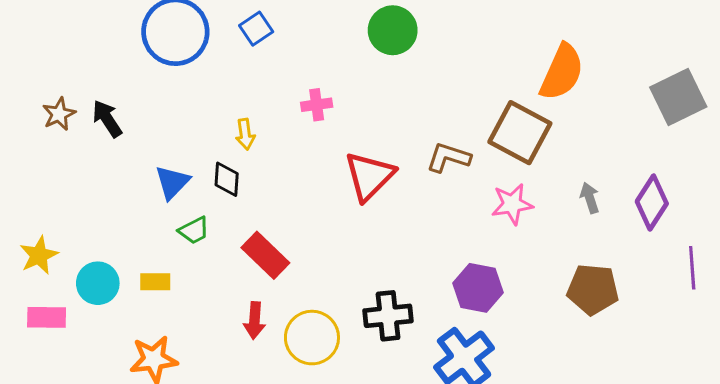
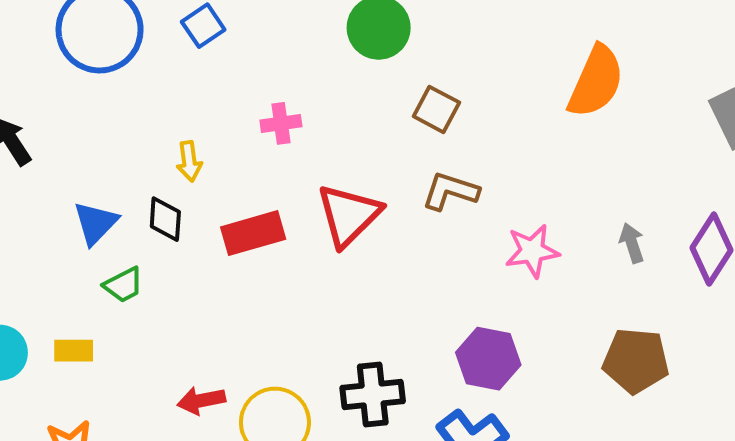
brown square: (520, 133) -> (436, 109), moved, size x0.6
red rectangle: (265, 255) -> (253, 233), moved, turned -60
red arrow: (255, 320) -> (201, 400), turned 75

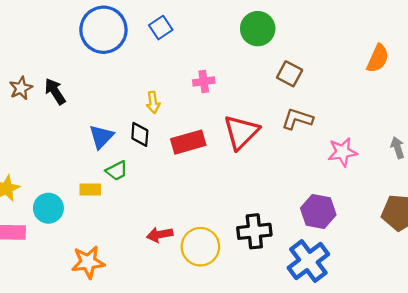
orange semicircle: (596, 82) -> (378, 58), size x0.7
yellow rectangle: (74, 351) -> (90, 189), moved

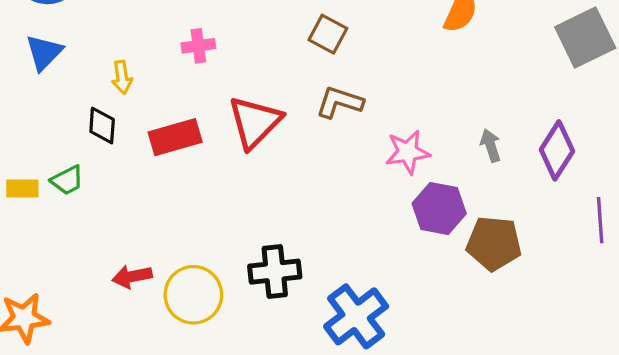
blue triangle: (101, 137) -> (44, 52), moved
yellow rectangle: (90, 189) -> (22, 189), moved
purple hexagon: (318, 211) -> (439, 208), moved

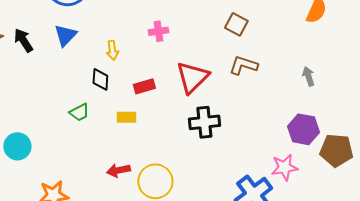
red rectangle: (175, 137) -> (144, 86), size x0.7
gray arrow: (491, 145) -> (308, 76), moved
pink star: (408, 152) -> (284, 167), moved
yellow rectangle: (22, 189) -> (126, 117), moved
black cross: (275, 272) -> (204, 122), moved

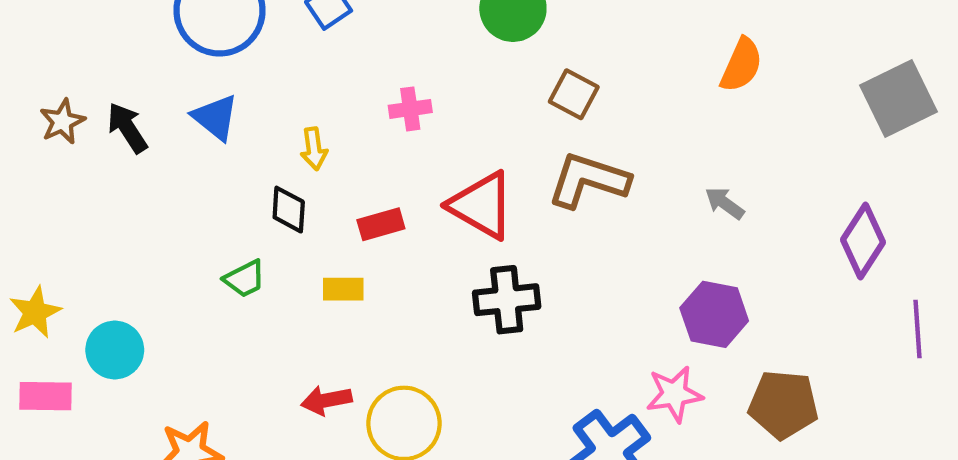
blue triangle: (65, 35) -> (215, 117), turned -35
brown L-shape: (243, 65) -> (588, 180), size x1.4
gray arrow: (308, 76) -> (725, 203), turned -36
red triangle: (192, 77) -> (482, 205), turned -45
brown pentagon: (336, 150) -> (783, 404), moved

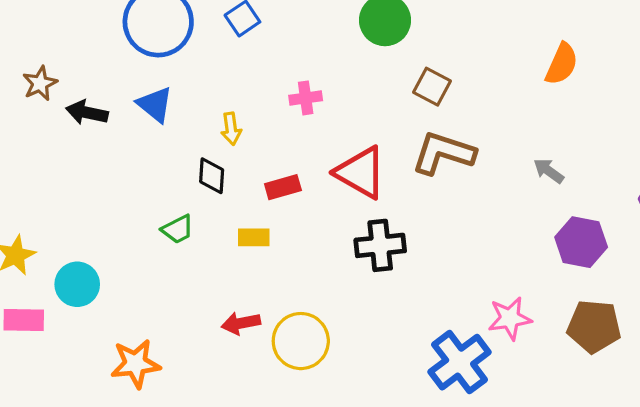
brown star: (62, 122) -> (40, 83), moved
black arrow: (127, 128) -> (87, 113), turned -45
purple hexagon: (714, 314) -> (581, 242), moved

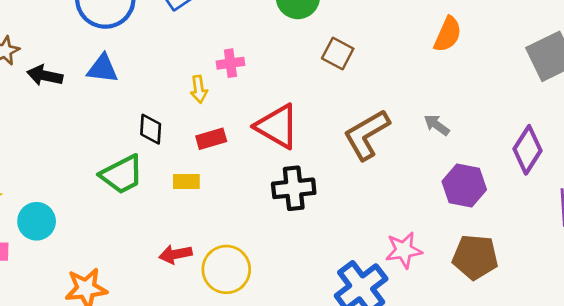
blue triangle: (155, 104) -> (103, 69), turned -32
yellow arrow: (231, 129) -> (199, 89), moved
brown L-shape: (443, 153) -> (367, 135), moved, turned -48
green trapezoid: (178, 229) -> (122, 175), size x1.6

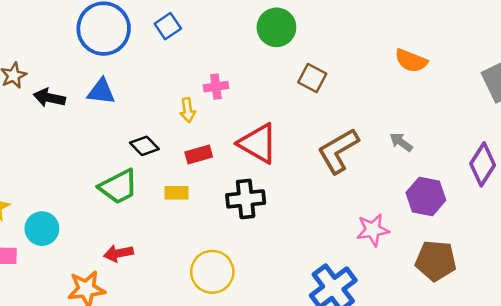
orange semicircle: (448, 34) -> (411, 61), turned 88
black diamond: (151, 129) -> (144, 146), turned -48
black cross: (294, 188) -> (246, 199), moved
pink star: (404, 250) -> (373, 230), moved
red arrow: (175, 254) -> (118, 253), moved

